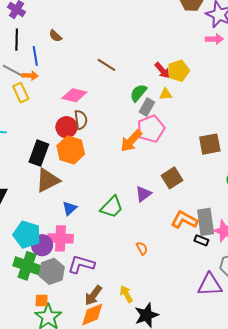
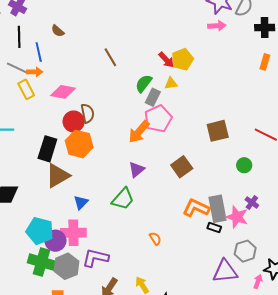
brown line: (106, 65) -> (110, 57), turned 30
pink diamond: (74, 95) -> (63, 92), moved
purple triangle: (143, 194) -> (137, 170), moved

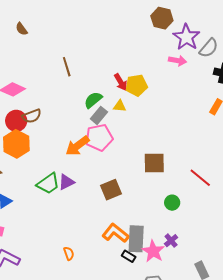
brown semicircle: (88, 113) -> (32, 116), turned 66
green trapezoid: (123, 199) -> (48, 184), moved

